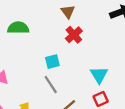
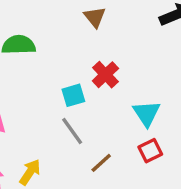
red cross: (74, 35) -> (105, 75), moved

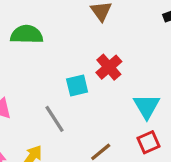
gray line: (72, 131) -> (54, 119), moved

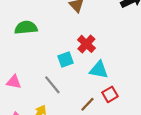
cyan triangle: (147, 106) -> (99, 70), moved, turned -42
red square: (148, 142) -> (110, 94), moved

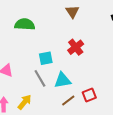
cyan square: (66, 59) -> (46, 58), moved
cyan triangle: (99, 70) -> (63, 80), moved, turned -30

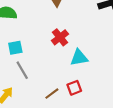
cyan square: (46, 58) -> (15, 48), moved
cyan triangle: (63, 80) -> (79, 58), moved

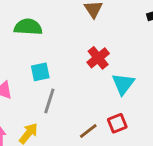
cyan triangle: (79, 58) -> (123, 84), turned -42
gray line: (22, 70) -> (49, 101), turned 48

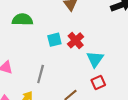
cyan square: (40, 72) -> (54, 40), moved
red square: (117, 123) -> (98, 82), moved

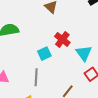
cyan square: (54, 40) -> (44, 54), moved

